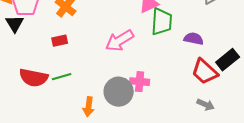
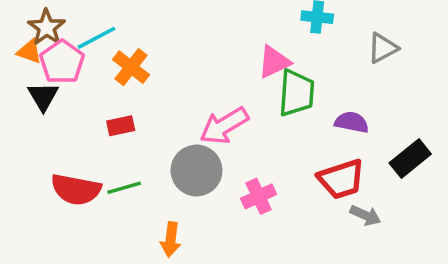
red trapezoid: (205, 72) -> (341, 179), moved, turned -60
pink cross: (140, 82) -> (259, 196), turned -30
gray circle: (119, 92) -> (196, 171), moved
gray arrow: (206, 105) -> (365, 215), moved

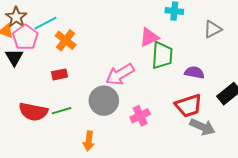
gray arrow: (365, 215) -> (202, 127), size x1.4

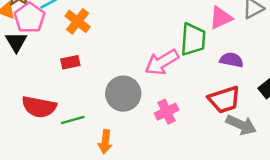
pink triangle: (149, 37) -> (221, 18), moved
pink arrow: (120, 74) -> (162, 62), moved
green line: (62, 111) -> (73, 120), moved

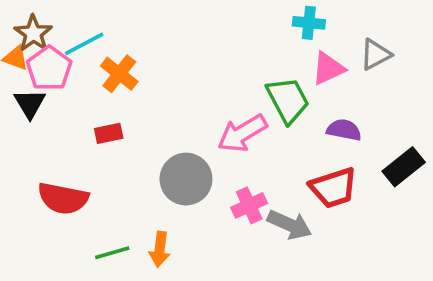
green trapezoid: (193, 39) -> (288, 100), turned -32
green line: (73, 120) -> (112, 253), moved
gray arrow: (241, 125) -> (290, 225), moved

